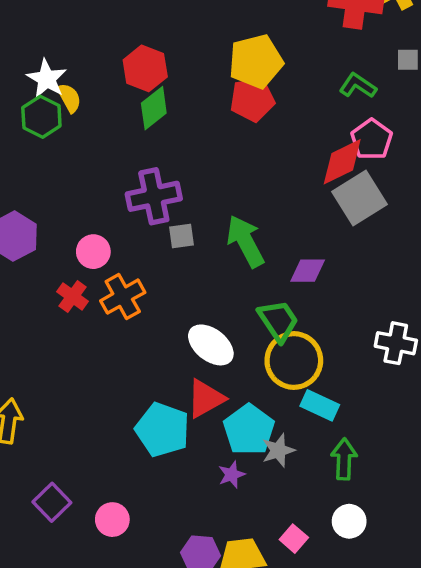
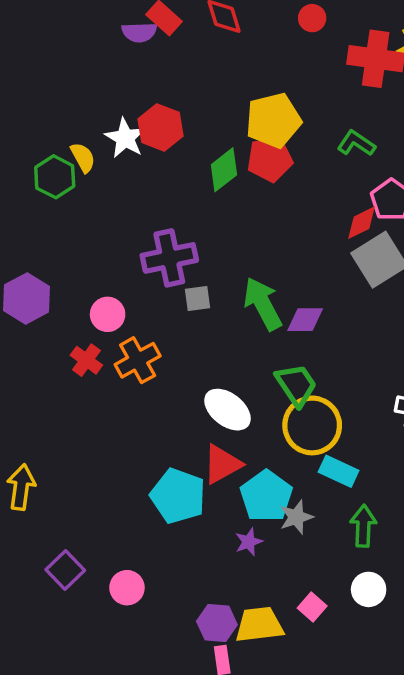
white star: (47, 79) -> (125, 138), moved
green L-shape: (358, 86) -> (356, 143), moved
green diamond: (154, 108) -> (224, 170), moved
red diamond: (342, 162) -> (362, 223), size x0.7
purple diamond: (308, 271) -> (305, 320), moved

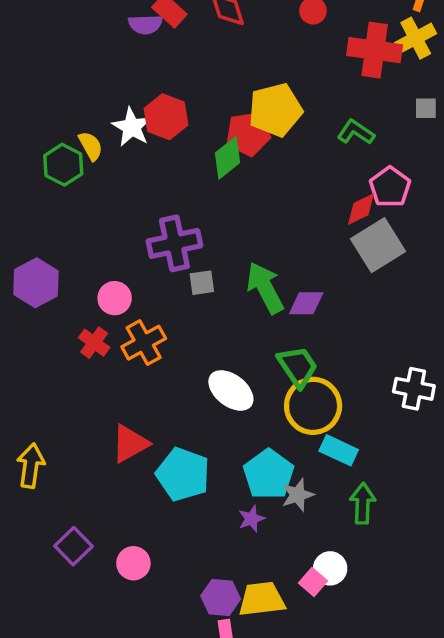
red pentagon: (270, 159) -> (248, 134), moved
red triangle: (222, 464) -> (130, 444), moved
white circle: (369, 589) -> (330, 568), moved

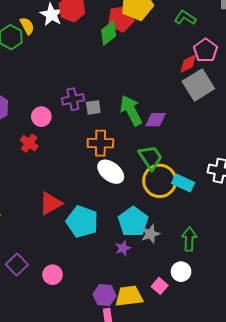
purple cross: (174, 243) -> (73, 99), moved, size x0.7
orange cross: (144, 343) -> (100, 143), moved, turned 30
cyan rectangle: (339, 450) -> (183, 183), moved
white circle: (330, 568) -> (181, 272), moved

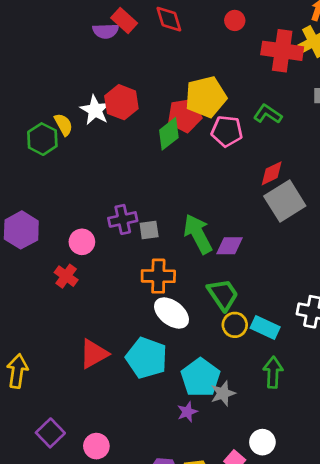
pink pentagon: (206, 50) -> (227, 131), moved, turned -30
yellow circle: (160, 181) -> (235, 325), size x0.6
cyan pentagon: (82, 222) -> (146, 358), moved
green arrow: (189, 239) -> (273, 372), moved

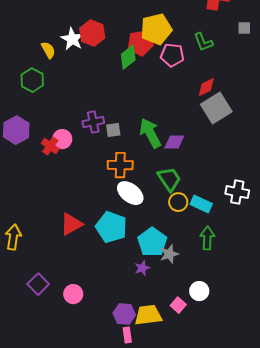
green L-shape: (268, 114) -> (203, 42), turned -145
green hexagon: (42, 139) -> (32, 80), moved
red cross: (66, 276) -> (50, 146), moved

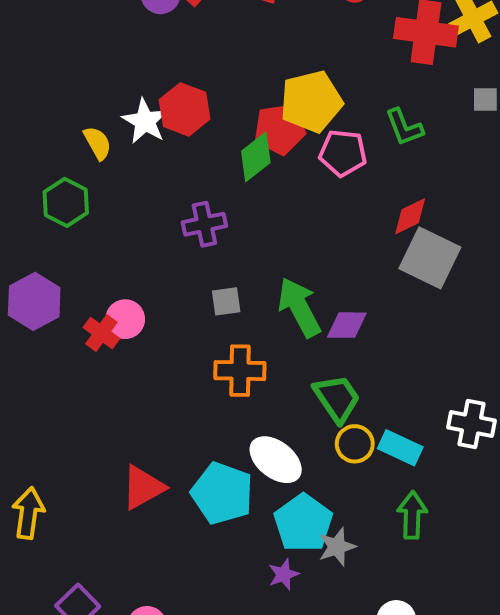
gray square: (216, 108) -> (430, 258), turned -32
purple cross: (93, 122) -> (204, 224), moved
white ellipse: (130, 193) -> (276, 460), moved

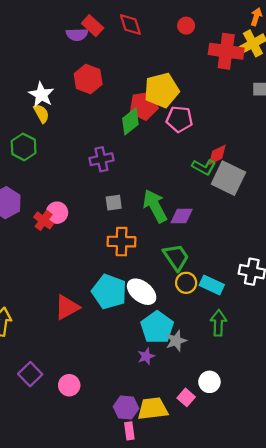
red hexagon: (185, 109) -> (88, 79), moved
white star: (145, 121) -> (41, 95), moved
green L-shape: (404, 127) -> (204, 167), moved, turned -40
cyan pentagon: (222, 493) -> (109, 292), moved

